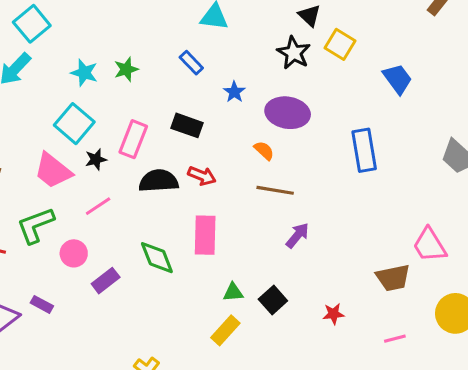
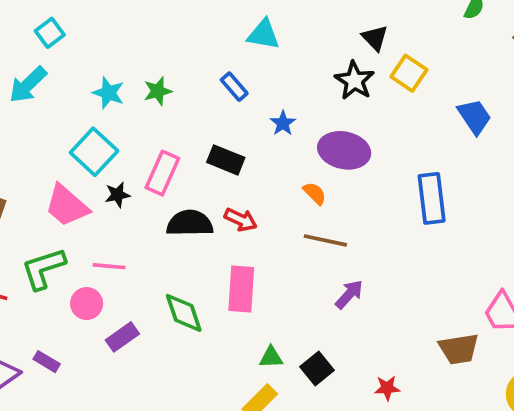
cyan square: (32, 24) -> (50, 33), size x0.7
pink line: (98, 206) -> (109, 266), moved, turned 36

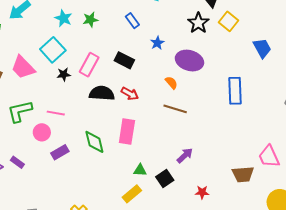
pink trapezoid: (67, 206) -> (23, 67), moved
purple arrow: (349, 294) -> (185, 155), moved

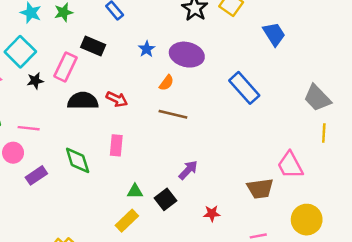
blue star: (157, 43) -> (147, 49), moved
black rectangle: (124, 60) -> (93, 46), moved
orange semicircle: (171, 83) -> (166, 83), turned 80
blue rectangle: (235, 91) -> (244, 88), turned -36
pink rectangle: (127, 132) -> (116, 145), size x0.7

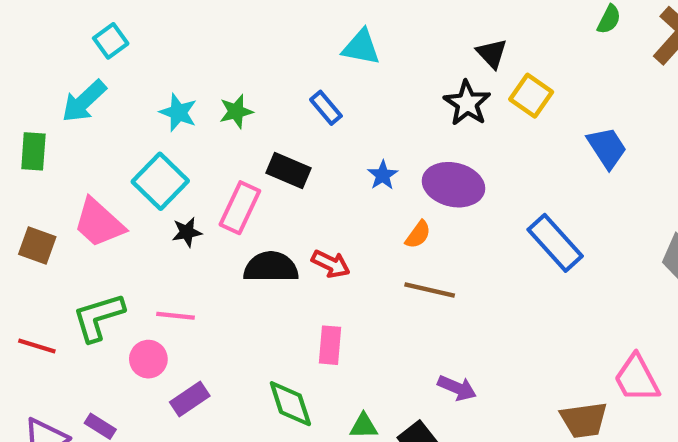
green diamond: (78, 160) -> (290, 404), moved
purple arrow: (188, 170) -> (457, 388), turned 70

